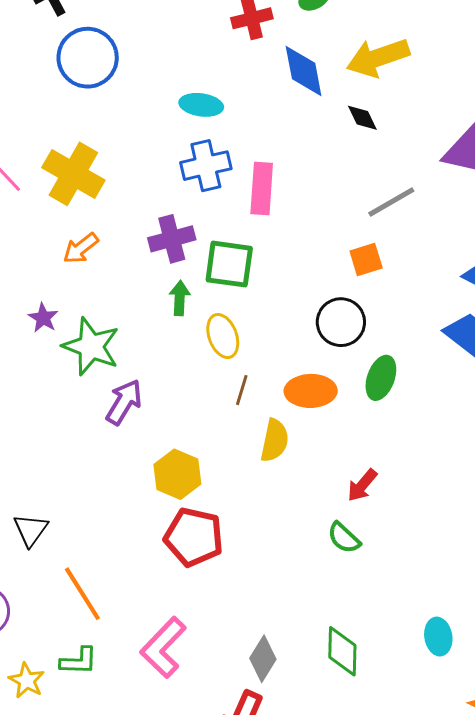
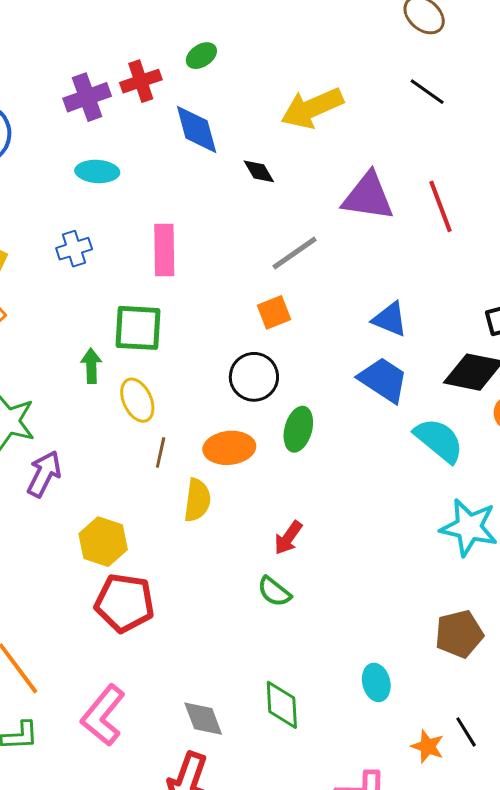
yellow arrow: (378, 58) -> (312, 108), moved
blue cross: (206, 166) -> (74, 249), moved, size x0.7
purple cross: (172, 239) -> (87, 97), moved
gray diamond: (263, 659) -> (203, 719), turned -48

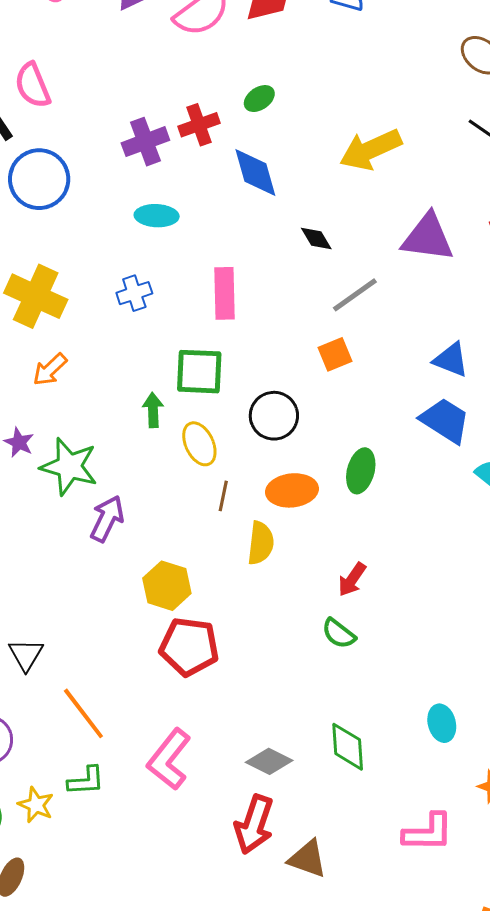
black diamond: (259, 171) -> (316, 239), moved
black circle: (254, 377) -> (274, 416), moved
gray diamond: (203, 719) -> (269, 761), turned -42

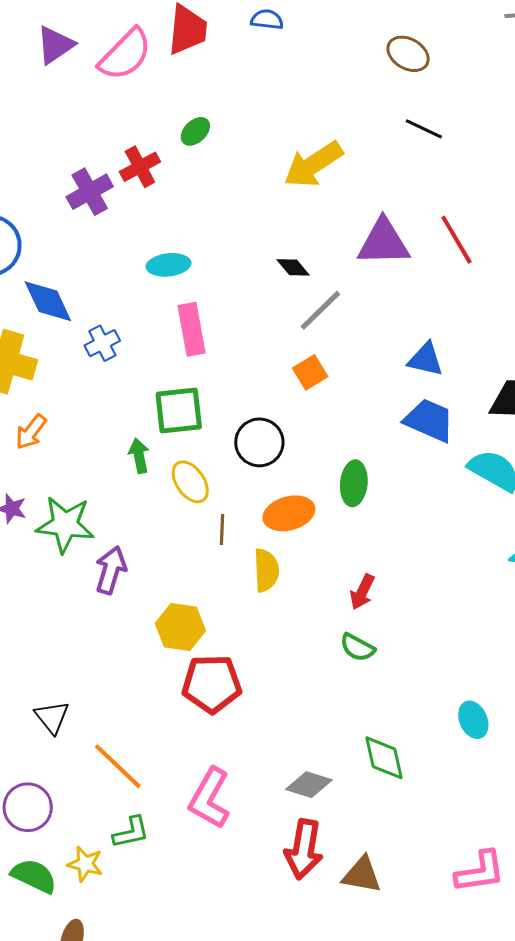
blue diamond: (255, 172) -> (48, 301), moved
cyan ellipse: (157, 216) -> (169, 265), moved
black diamond: (316, 239) -> (293, 267), moved
pink L-shape: (428, 832) -> (480, 872), moved

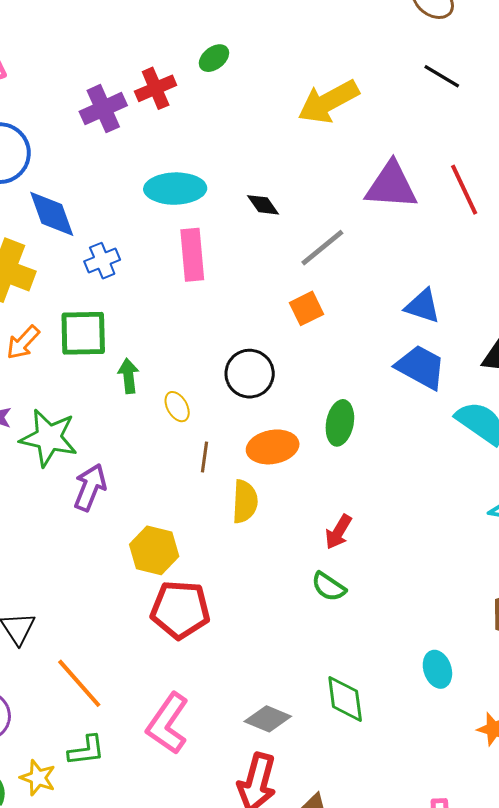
cyan ellipse: (169, 265) -> (175, 189), size x1.4
black diamond: (293, 267) -> (263, 205), moved
green square: (179, 410) -> (83, 333), moved
yellow ellipse: (190, 482) -> (177, 407), size x0.7

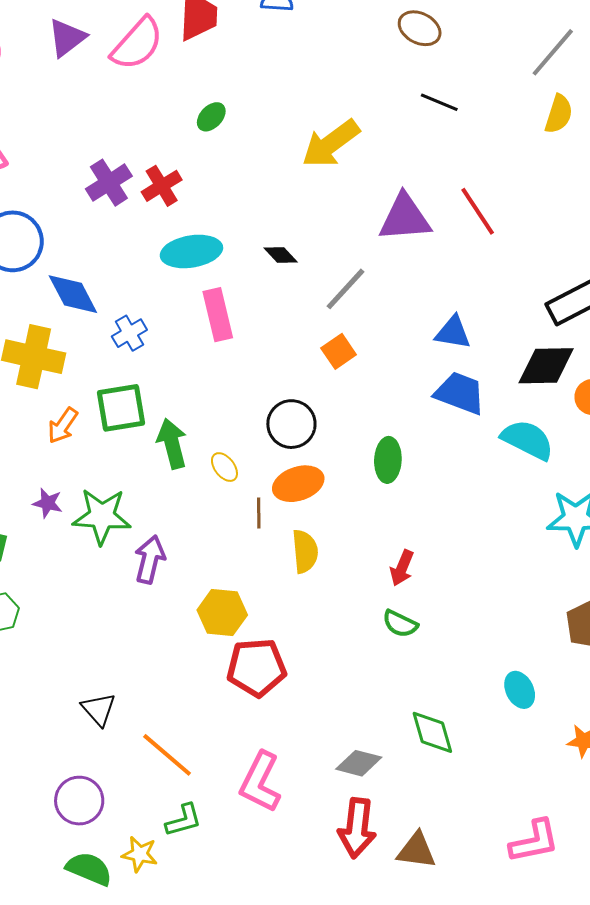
red cross: (156, 88) -> (162, 186), moved
green arrow: (129, 376) -> (172, 444), size x1.4
orange ellipse: (273, 447) -> (298, 484), moved

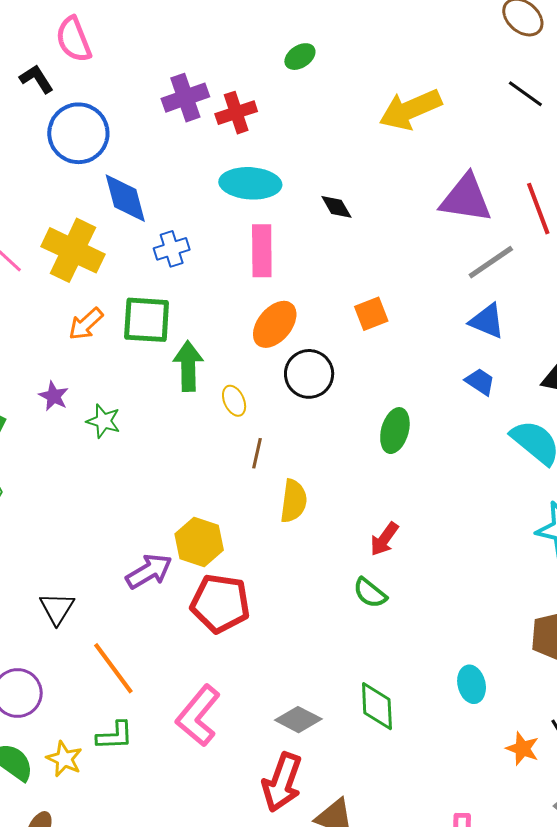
gray line: (346, 289) -> (491, 262), moved
blue trapezoid: (460, 393) -> (480, 382), size x0.6
orange ellipse: (298, 484) -> (275, 324), moved, turned -45
green star: (102, 516) -> (103, 421), size x0.6
purple arrow: (150, 559) -> (149, 571), moved, turned 33

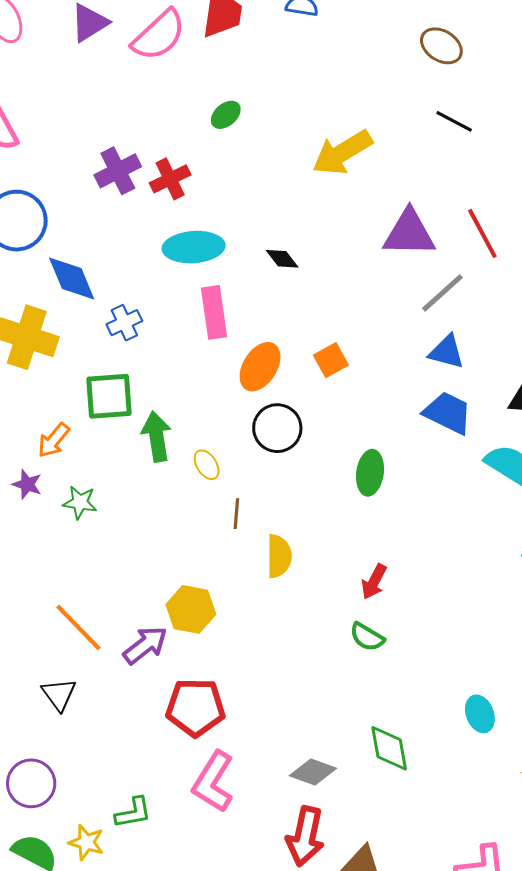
orange arrow: (86, 324) -> (54, 440), moved
orange ellipse: (275, 324) -> (260, 367), moved
blue trapezoid: (480, 382) -> (448, 413), size x1.6
red pentagon: (220, 603) -> (195, 707), moved
orange line: (113, 668) -> (78, 628), moved

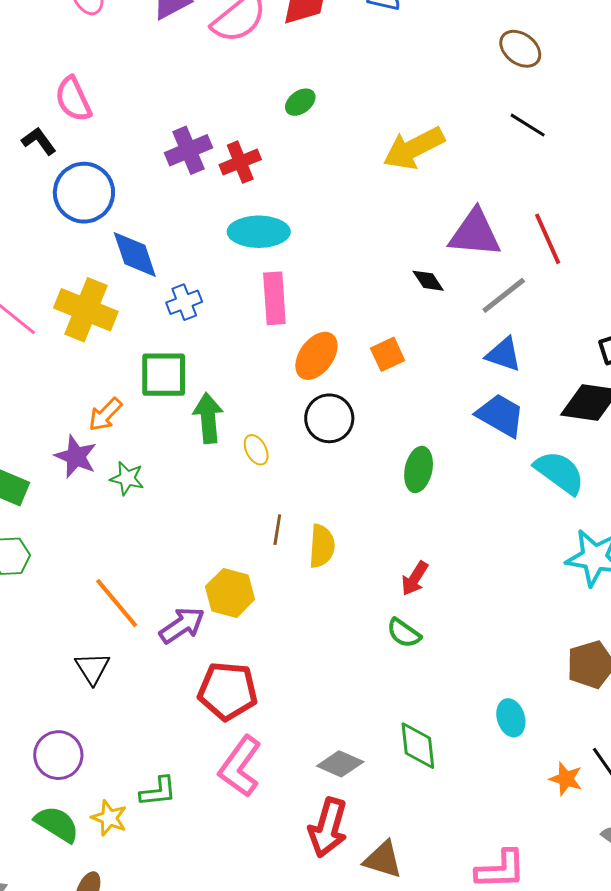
black diamond: (282, 259) -> (428, 281), moved
purple star: (27, 484) -> (76, 456), size x1.4
brown line: (236, 514) -> (277, 530), moved

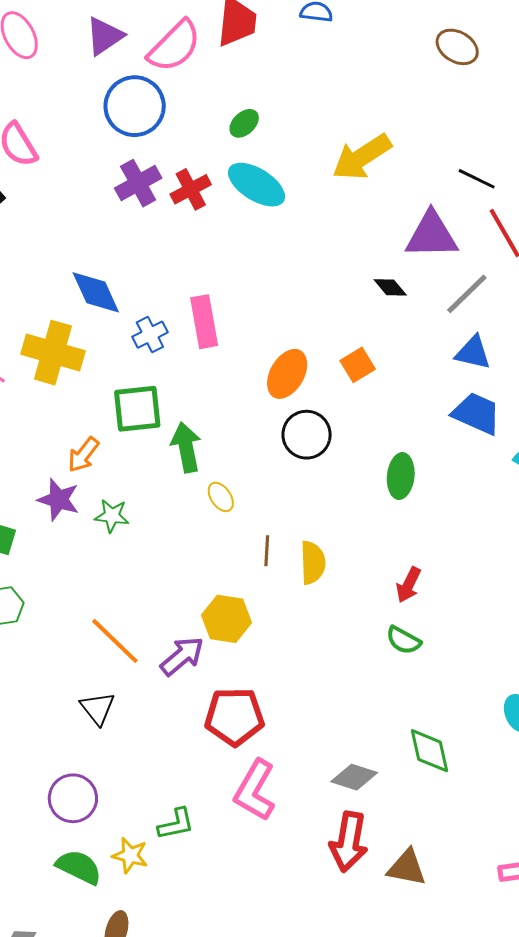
black line: (528, 125) -> (477, 179), moved
blue circle: (84, 193) -> (135, 106), moved
cyan ellipse: (259, 232) -> (257, 185), moved, turned 38
pink rectangle: (274, 298) -> (204, 322), moved
yellow ellipse: (256, 450) -> (221, 497), moved

